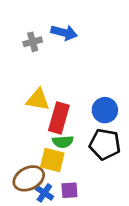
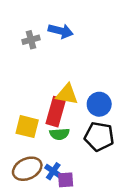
yellow triangle: (38, 100) -> (67, 94), moved
yellow square: (52, 160) -> (27, 127), moved
blue cross: (44, 193) -> (53, 171), moved

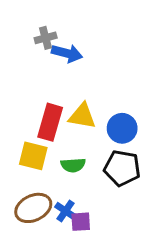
blue arrow: (61, 31) -> (67, 53), moved
gray cross: (31, 40) -> (46, 38), moved
red rectangle: (56, 112) -> (50, 122), moved

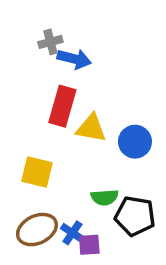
red rectangle: (50, 122) -> (62, 106), moved
green semicircle: (73, 165) -> (105, 197), moved
black pentagon: (122, 168) -> (135, 216), moved

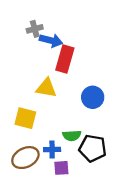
red rectangle: (62, 106) -> (65, 59), moved
yellow triangle: (91, 128) -> (46, 88), moved
blue cross: (72, 233) -> (52, 149), moved, turned -35

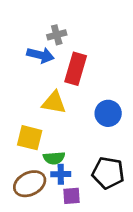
gray cross: (35, 29) -> (57, 35), moved
blue arrow: (51, 40) -> (40, 55), moved
green semicircle: (72, 136) -> (54, 158), moved

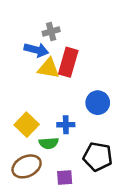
yellow triangle: (54, 102) -> (49, 68), moved
yellow square: (30, 138) -> (27, 125), turned 30
blue cross: (61, 174) -> (66, 125), moved

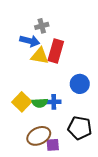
green semicircle: (49, 143) -> (40, 103), moved
brown ellipse: (27, 166) -> (39, 136), moved

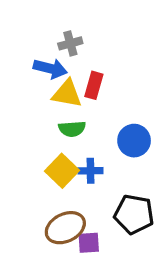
red rectangle: (56, 51) -> (94, 85), size x0.7
yellow square: (22, 102) -> (62, 171), moved
green semicircle: (40, 103) -> (72, 129), moved

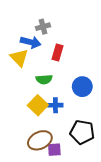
yellow triangle: (67, 94) -> (19, 58), moved, turned 36

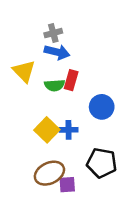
blue arrow: (31, 42) -> (57, 52), moved
red rectangle: (57, 52) -> (71, 80), moved
green semicircle: (44, 79) -> (55, 85), moved

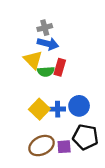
yellow triangle: (24, 71) -> (33, 60), moved
blue circle: (102, 107) -> (79, 106), moved
purple square: (67, 185) -> (64, 147), moved

